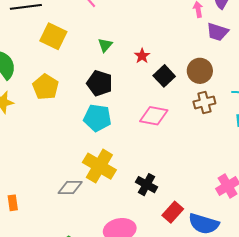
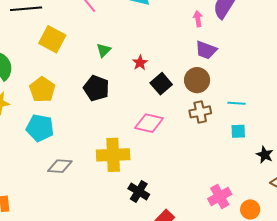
purple trapezoid: (217, 32) -> (206, 50), moved
cyan pentagon: (97, 118) -> (40, 128), moved
yellow cross: (99, 166) -> (113, 155), moved, turned -36
gray diamond: (70, 187) -> (60, 166), moved

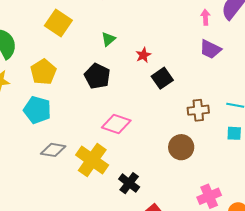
brown circle: (197, 80) -> (181, 147), moved
pink diamond: (149, 123) -> (116, 124), moved
yellow cross: (113, 155) -> (92, 160), moved, turned 32

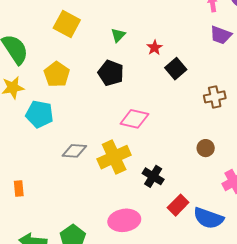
cyan pentagon: (37, 110) -> (40, 114), moved
brown circle: (181, 147) -> (206, 148), moved, size x0.7
yellow cross: (92, 160) -> (114, 157), turned 36

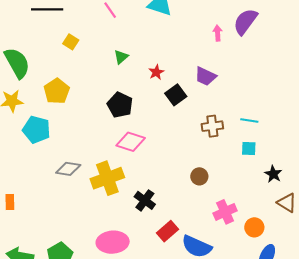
yellow square: (67, 24) -> (71, 42), size x0.6
purple trapezoid: (221, 35) -> (205, 76), moved
black pentagon: (111, 73) -> (120, 105), moved

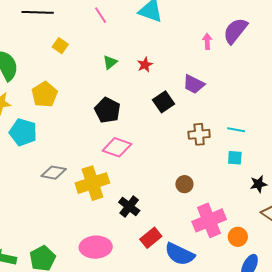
red star: (156, 72) -> (145, 65), moved
black star: (273, 174) -> (258, 184), turned 30
pink cross: (225, 212) -> (209, 220), size x1.4

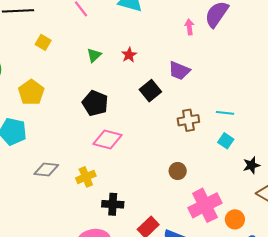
cyan square: (235, 158) -> (226, 141), turned 35
yellow cross: (92, 183) -> (86, 177), size x0.6
black cross: (129, 206) -> (113, 204), moved, turned -30

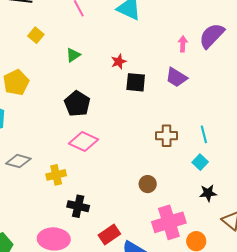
green triangle: (94, 55) -> (73, 55), moved
purple trapezoid: (179, 71) -> (176, 77), moved
black square: (150, 91) -> (136, 82), moved, turned 35
cyan line: (225, 113) -> (204, 134), turned 60
black star: (251, 165) -> (208, 193), moved

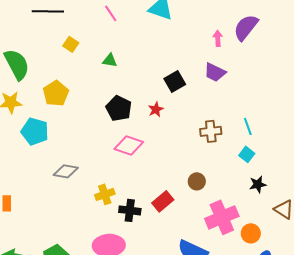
green triangle: (73, 55) -> (110, 60), turned 49
red star: (119, 62) -> (156, 109), moved
black square: (136, 82) -> (175, 81), turned -30
yellow cross: (56, 175) -> (105, 194), moved
red rectangle: (109, 234) -> (163, 201), moved

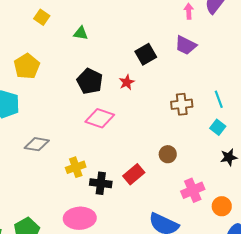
pink cross: (222, 217) -> (193, 190), size x0.7

